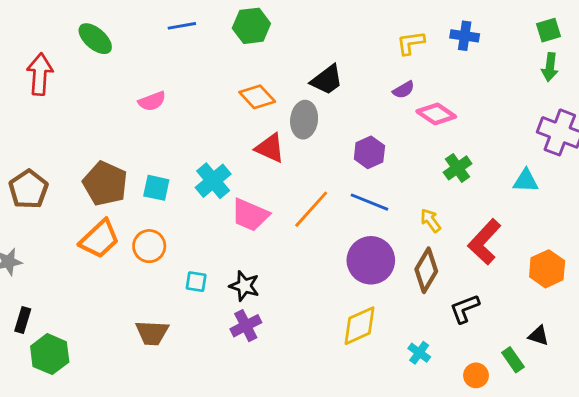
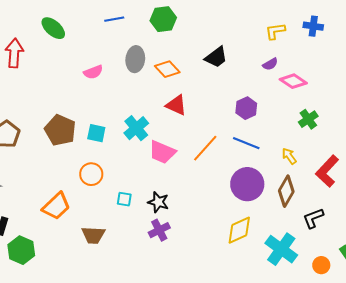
gray ellipse: (304, 120) -> (135, 59), moved
orange trapezoid: (99, 239) -> (56, 206), moved
cyan cross: (419, 353) -> (281, 249), size x2.0

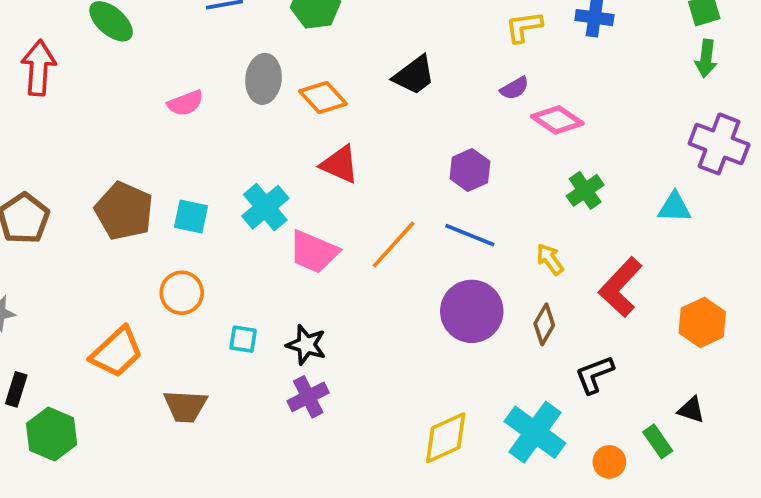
brown diamond: (286, 191) -> (544, 324), size x0.7
yellow diamond: (239, 230) -> (446, 438), moved

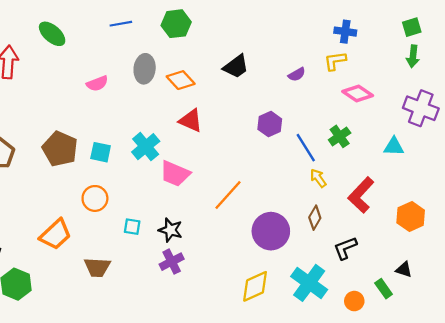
yellow L-shape: (524, 27) -> (335, 61), moved
pink diamond: (557, 120) -> (358, 94), moved
blue line: (470, 235) -> (306, 148), moved, turned 36
orange line: (394, 244) -> (228, 195), moved
purple circle: (472, 311) -> (271, 231), moved

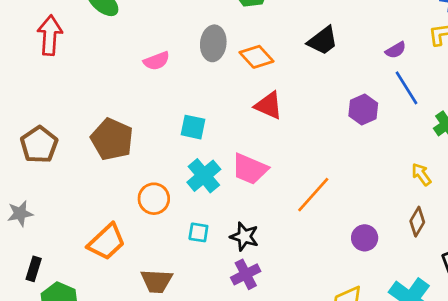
cyan cross: (146, 147) -> (204, 176), moved
blue line: (306, 148) -> (406, 88), moved
cyan square: (101, 152) -> (193, 127), moved
purple circle: (271, 231) -> (365, 238), size x0.6

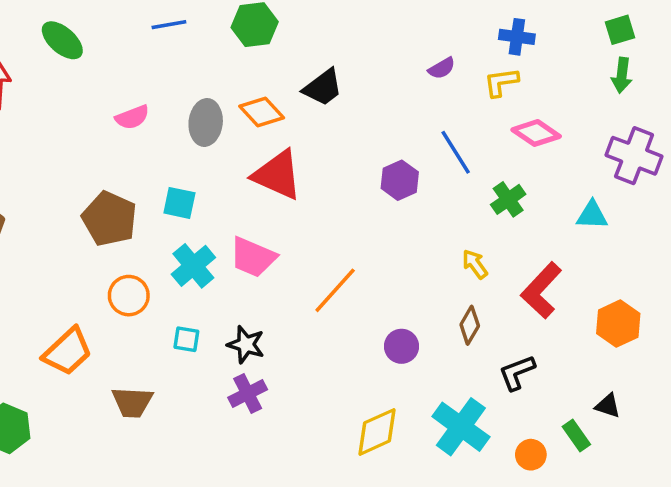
black trapezoid: (323, 41) -> (323, 88), moved
gray ellipse: (213, 43) -> (206, 122), moved
purple semicircle: (396, 50) -> (442, 68), moved
red triangle: (269, 105) -> (277, 175), size x1.4
brown pentagon: (112, 139) -> (110, 219), moved

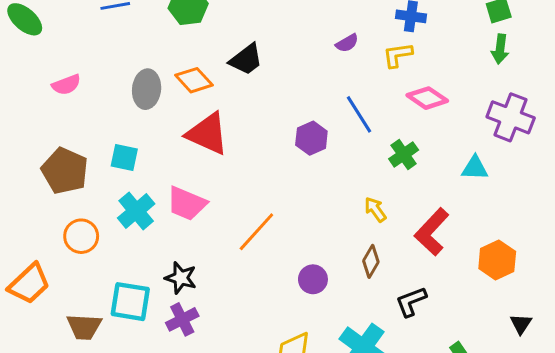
pink semicircle: (132, 117) -> (66, 85), moved
cyan square: (186, 339) -> (130, 302), moved, size x1.8
black triangle: (608, 406) -> (521, 324), moved, turned 45

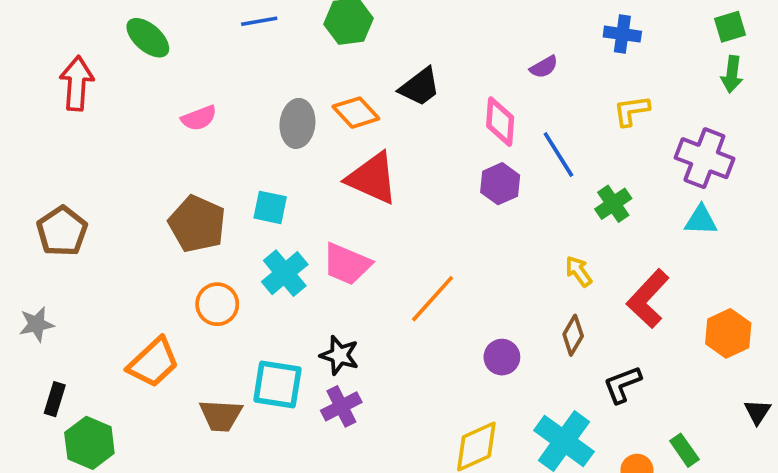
yellow L-shape: (398, 55) -> (631, 111), moved
pink diamond: (427, 98) -> (500, 122), moved, turned 60
purple cross: (511, 117) -> (704, 158), moved

